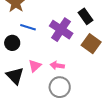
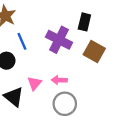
black rectangle: (85, 16) -> (84, 22), turned 56
blue line: (28, 27) -> (22, 41), turned 56

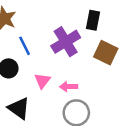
purple cross: (59, 40) -> (66, 42), turned 35
pink triangle: (34, 83) -> (42, 81), moved

